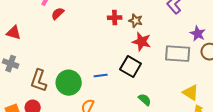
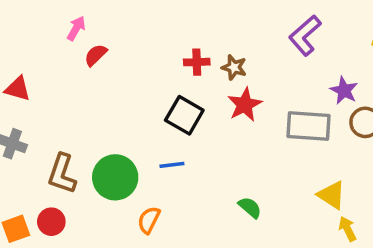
red star: (142, 42) -> (245, 105), turned 30
black square: (131, 67) -> (184, 115), moved

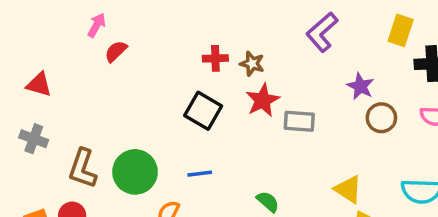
gray rectangle: (308, 126) -> (299, 121), moved, size x0.7
blue line: (172, 165) -> (200, 174), moved

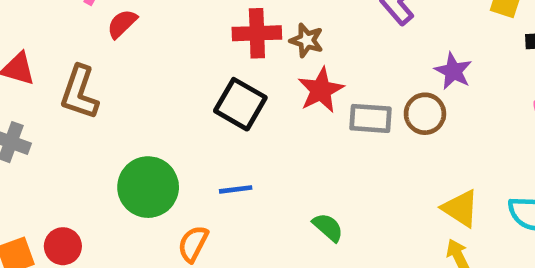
red cross: (215, 58) -> (257, 33), size x1.4
brown circle: (381, 118) -> (425, 114), moved
brown L-shape: (83, 168) -> (79, 92), moved
yellow triangle: (348, 189) -> (460, 208), moved

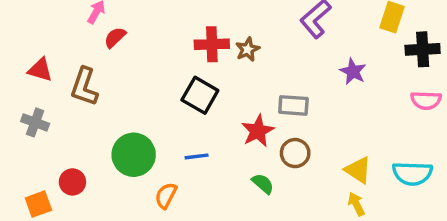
brown star: (307, 40) -> (248, 49), turned 30
red star: (321, 90) -> (258, 131), moved
brown circle: (425, 114) -> (295, 153), moved
red circle: (63, 246) -> (72, 182), moved

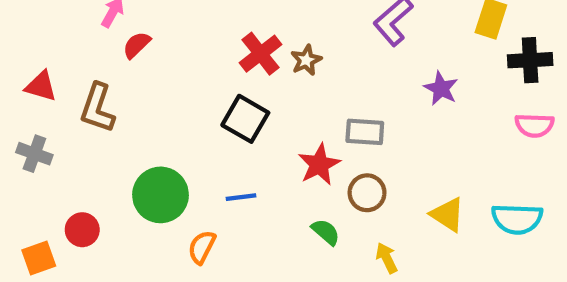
red cross: (212, 44) -> (260, 54), turned -36
yellow arrow: (356, 204) -> (387, 258), moved

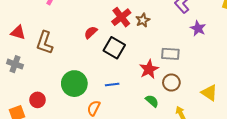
red semicircle: (137, 45) -> (91, 32), moved
purple star: (441, 88) -> (198, 28), moved

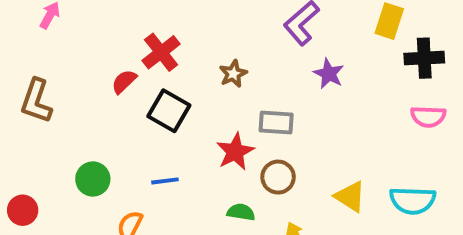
red cross: (121, 17) -> (161, 52), moved
brown star: (143, 20) -> (233, 74), moved
green circle: (74, 84) -> (93, 179), size x0.7
green semicircle: (152, 101) -> (241, 212), turned -32

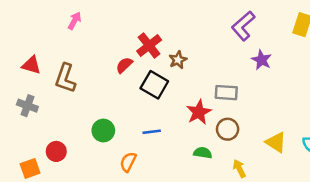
brown star: (233, 74) -> (178, 60), moved

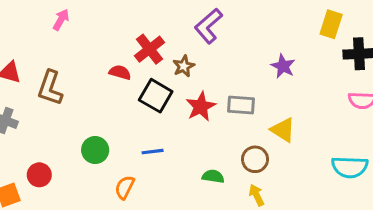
purple L-shape: (243, 26) -> (208, 26), moved
red semicircle: (124, 65) -> (120, 72), turned 60
red star: (199, 112) -> (201, 107), moved
brown circle: (228, 129) -> (255, 159), moved
yellow triangle: (276, 142) -> (283, 130), moved

